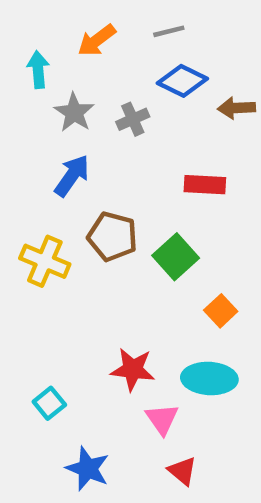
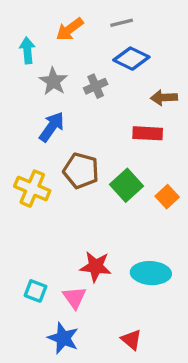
brown arrow: (236, 108) -> (164, 98), moved
orange square: (221, 311) -> (167, 197), moved
cyan square: (49, 403) -> (35, 291), turned -30
pink triangle: (162, 419) -> (74, 297), moved

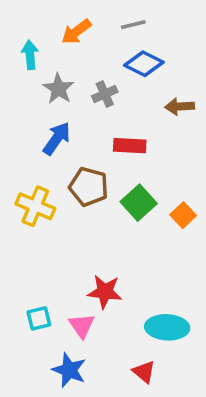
red rectangle: (148, 133) -> (130, 146), moved
cyan ellipse: (151, 273) -> (167, 327), moved
cyan square: (35, 291) -> (39, 318), turned -35

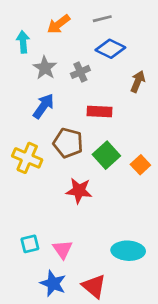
brown arrow: (180, 106) -> (138, 81), turned 115
red star: (105, 292) -> (79, 191), moved
red triangle: (144, 372) -> (94, 286), moved, size x1.4

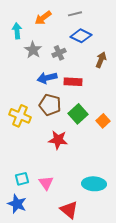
blue arrow: (44, 106) -> (47, 78), moved, turned -138
blue star: (53, 283) -> (17, 204), moved

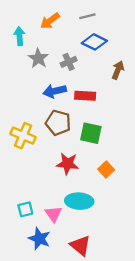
green square: (78, 114) -> (91, 133), turned -36
orange square: (103, 121) -> (106, 170), moved
cyan ellipse: (94, 184) -> (79, 201), moved
blue star: (17, 204) -> (39, 239), moved

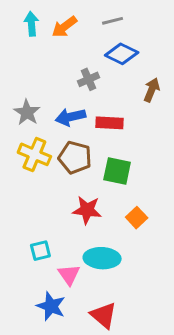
cyan arrow: (20, 36) -> (31, 24), moved
gray star: (38, 58) -> (27, 112), moved
yellow cross: (23, 136) -> (34, 154), moved
cyan square: (25, 209) -> (40, 251), moved

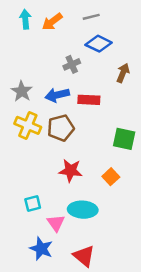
brown pentagon: (75, 157) -> (61, 128), turned -30
green square: (117, 171) -> (124, 139), moved

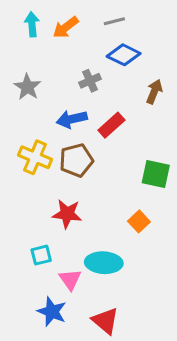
gray star: (22, 91) -> (27, 87), moved
red rectangle: (89, 100) -> (111, 125), turned -45
red star: (70, 171) -> (67, 214), moved

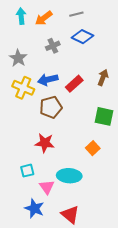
gray cross: (90, 81) -> (53, 46), moved
brown arrow: (154, 92) -> (103, 78), moved
yellow cross: (35, 157) -> (23, 88), moved

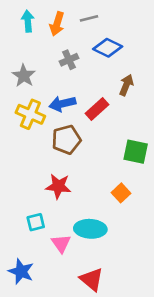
gray line: (76, 14) -> (89, 18), moved
orange arrow: (44, 18) -> (57, 24), turned -36
brown arrow: (103, 78) -> (126, 85), moved
blue star: (34, 208) -> (21, 271), moved

